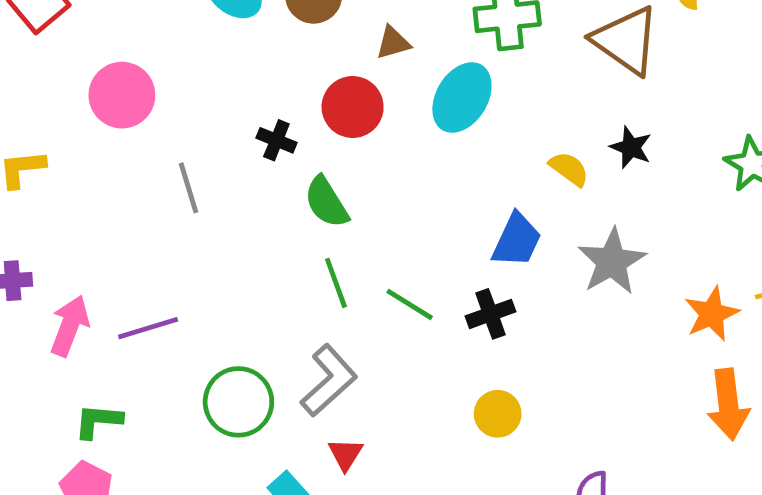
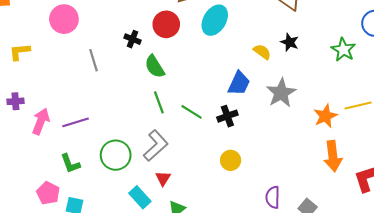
green L-shape: (98, 421) -> (70, 164), moved, turned -115

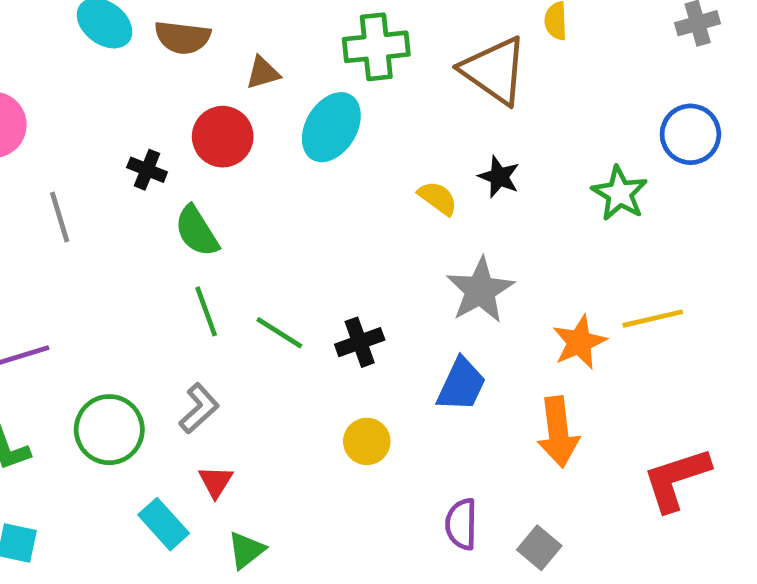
blue trapezoid: (239, 83) -> (461, 385), moved
gray L-shape: (156, 146) -> (199, 408), size x0.7
orange arrow: (333, 156) -> (558, 432), moved

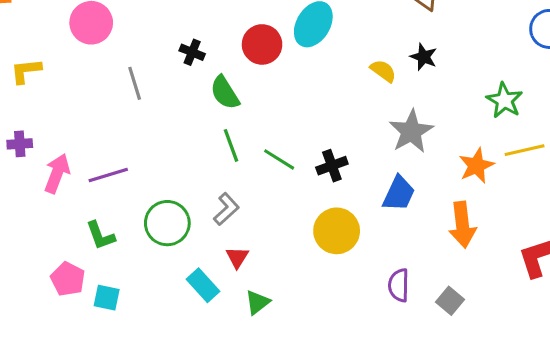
red circle: (223, 137) -> (262, 44), moved
green star: (620, 193) -> (504, 100), moved
yellow circle: (367, 441) -> (337, 231), size x1.5

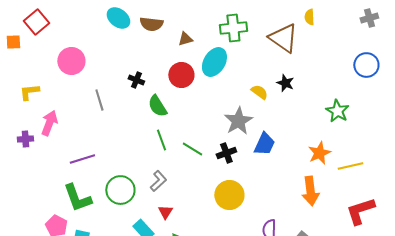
gray star: (411, 131) -> (238, 121), moved
yellow line: (525, 150) -> (350, 166), moved
pink arrow: (57, 173) -> (49, 123), moved
blue trapezoid: (399, 194) -> (264, 144), moved
green L-shape: (100, 236) -> (77, 198), size x1.5

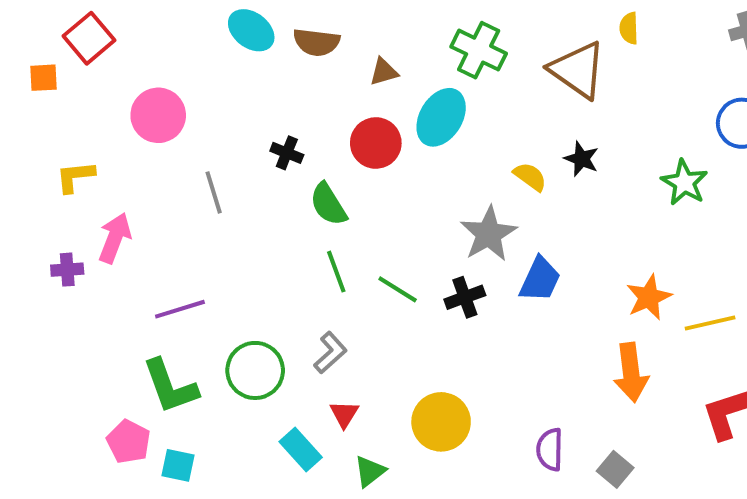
green cross: (233, 28) -> (479, 50), turned 32
green star: (337, 111) -> (684, 183), moved
yellow circle: (229, 195) -> (441, 422), moved

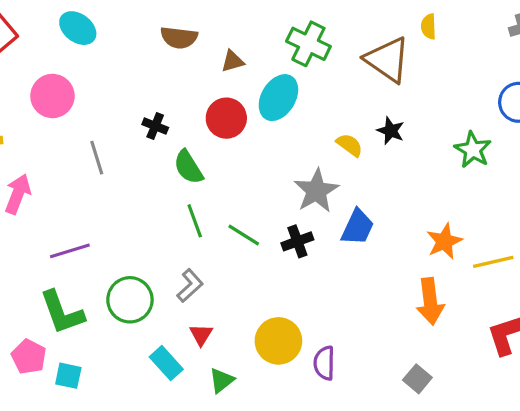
cyan ellipse: (251, 30) -> (78, 28), moved
purple semicircle: (550, 450) -> (324, 363), moved

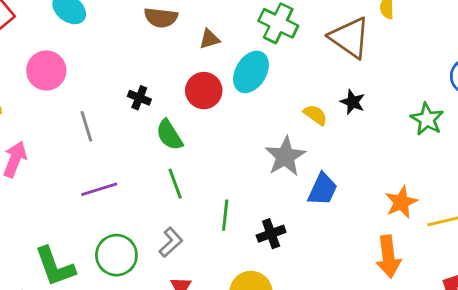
green line: (244, 235) -> (225, 215), moved, turned 64
black cross: (297, 241) -> (271, 234), moved
purple line: (70, 251) -> (99, 189), moved

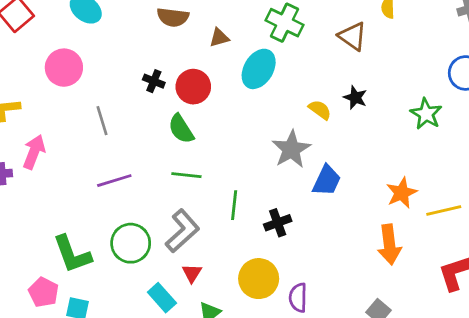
brown triangle: (350, 38) -> (353, 36), size x0.7
red circle: (204, 91) -> (193, 87), moved
black cross: (139, 98) -> (154, 81), moved
green line: (175, 184) -> (186, 175), turned -64
gray L-shape: (171, 242) -> (182, 231), size x1.5

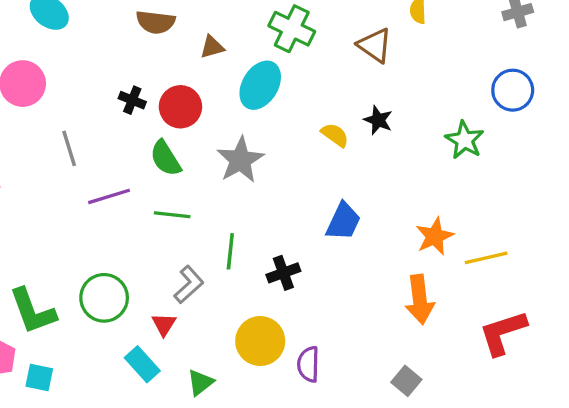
gray star: (291, 149) -> (240, 160), moved
purple line: (114, 181) -> (109, 196), moved
gray L-shape: (182, 231) -> (189, 285), moved, size x0.7
red triangle: (192, 273) -> (164, 324), moved

